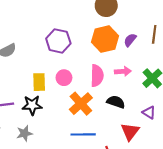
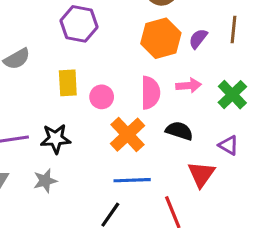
purple hexagon: (58, 41) -> (79, 24), moved
yellow rectangle: (39, 82) -> (68, 83), moved

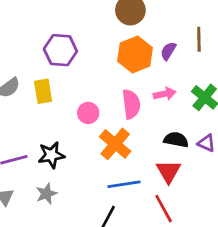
yellow rectangle: (68, 83) -> (43, 91), moved
black semicircle: (179, 131) -> (176, 140), moved
red triangle: (201, 174) -> (169, 171), moved

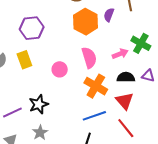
pink arrow: (165, 94) -> (120, 54), moved
orange cross: (115, 144) -> (96, 86), moved

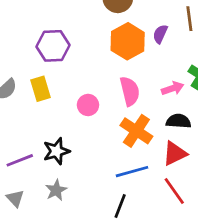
red triangle: (125, 101) -> (175, 153), turned 42

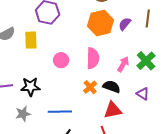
pink arrow: (173, 88) -> (123, 64), turned -56
black semicircle: (179, 121) -> (111, 87), moved
orange cross: (136, 131) -> (90, 87), size x0.6
blue line: (132, 172) -> (60, 112), moved

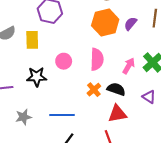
black star: (30, 87) -> (37, 77), moved

